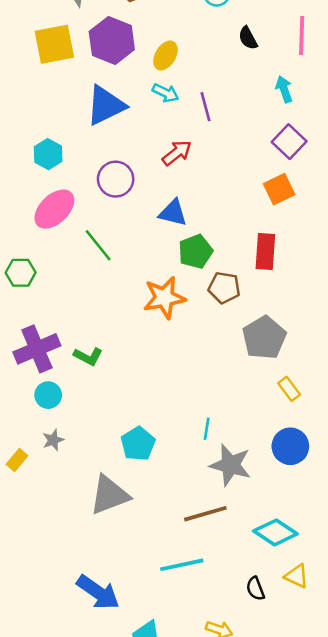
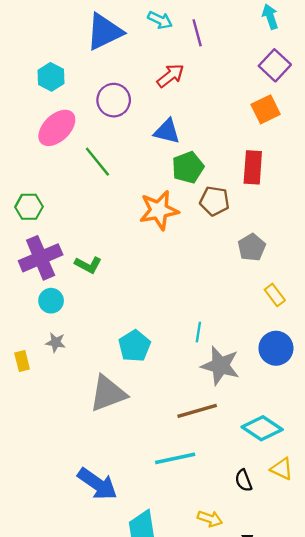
green hexagon: (21, 273) -> (29, 207), moved
gray pentagon: (264, 338) -> (252, 247), size x0.7
gray star: (53, 440) -> (56, 342), turned 30
yellow rectangle: (17, 460) -> (22, 361), turned -54

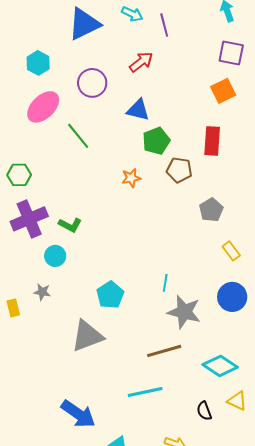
purple square: (275, 65) -> (231, 53), turned -32
orange star: (159, 210) -> (131, 178), size x0.6
cyan circle: (51, 301) -> (55, 256), moved

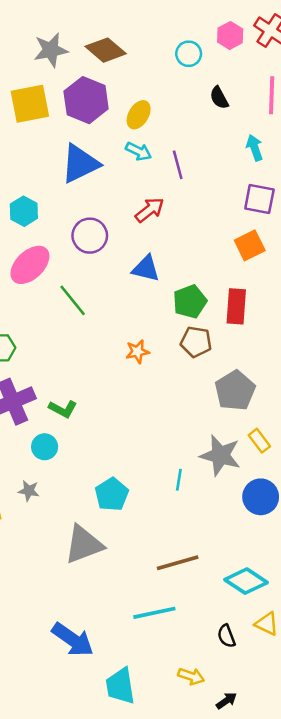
green pentagon: (156, 141) -> (190, 302), moved
gray pentagon: (211, 210) -> (235, 391), size x1.4
gray star: (184, 312) -> (220, 455), moved

